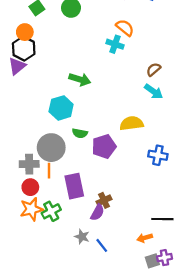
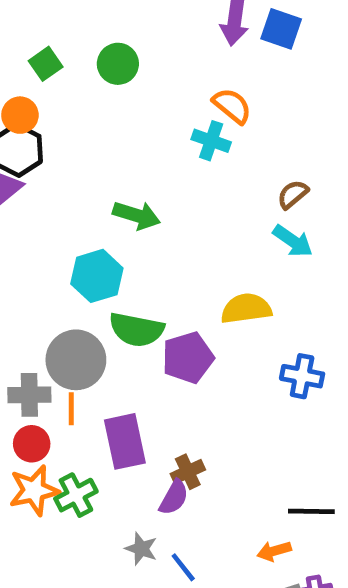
green semicircle: (80, 133) -> (137, 330), size x1.6

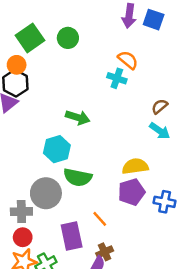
green square: (46, 64) -> (30, 38), size x1.6
purple pentagon: (188, 358) -> (131, 192), moved
orange line: (71, 409) -> (100, 219), moved, turned -42

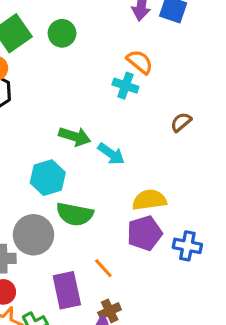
cyan arrow: (160, 131) -> (111, 154), moved

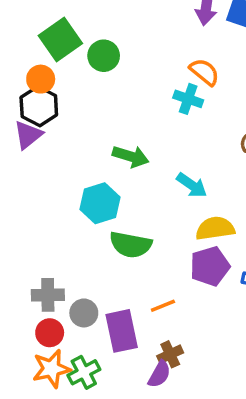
green circle: (62, 33) -> (104, 56), moved
cyan arrow: (111, 154) -> (192, 185), moved
gray circle: (33, 235) -> (84, 313), moved, size x0.6
orange line: (103, 268) -> (163, 306), turned -70

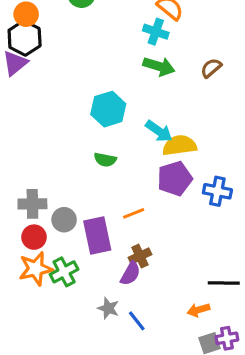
green arrow: (131, 156) -> (159, 66), moved
cyan arrow: (192, 185) -> (159, 131), moved
cyan hexagon: (100, 203) -> (108, 109), moved
green semicircle: (131, 245) -> (105, 160), size x0.6

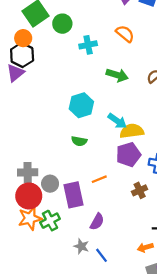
cyan cross: (156, 32) -> (88, 45), moved, turned -30
red circle: (34, 237) -> (29, 196), size x1.5
brown cross: (140, 256) -> (140, 190), moved

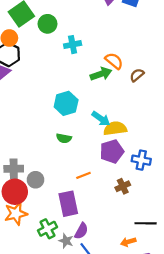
orange semicircle: (125, 34) -> (114, 61), moved
green arrow: (117, 75) -> (101, 74), turned -36
purple rectangle: (74, 195) -> (68, 204), moved
green cross: (50, 221) -> (47, 229), moved
purple semicircle: (97, 222) -> (81, 231), moved

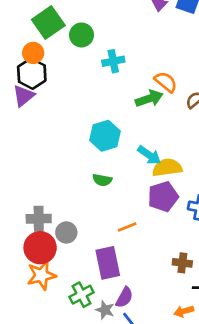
brown cross: (123, 186) -> (182, 263), moved, turned 32

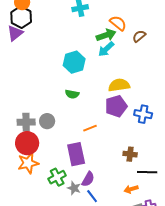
cyan arrow: (149, 155) -> (106, 49), moved, turned 102
gray circle: (66, 232) -> (47, 121), moved

